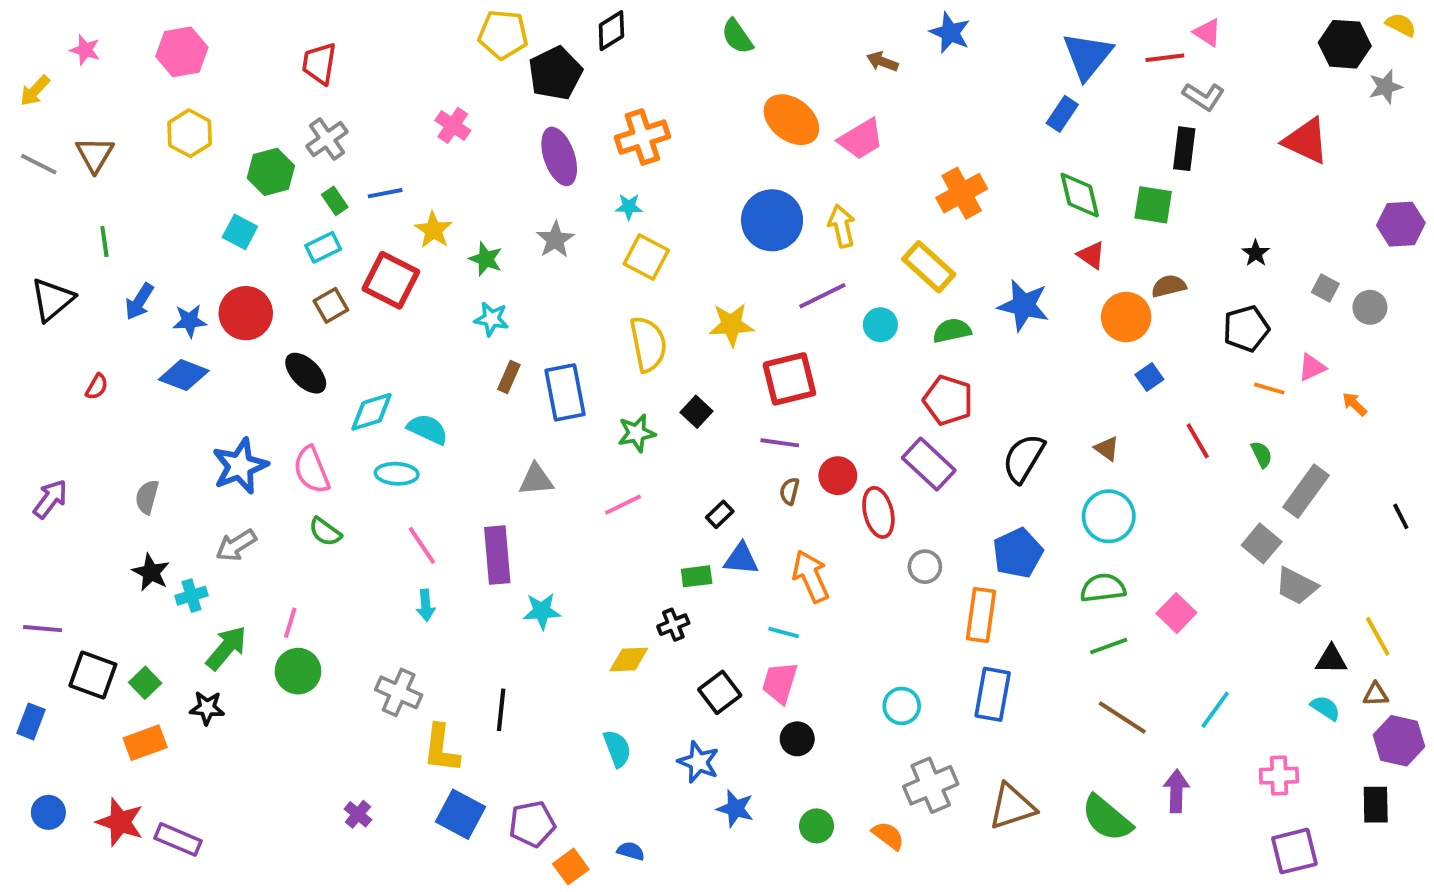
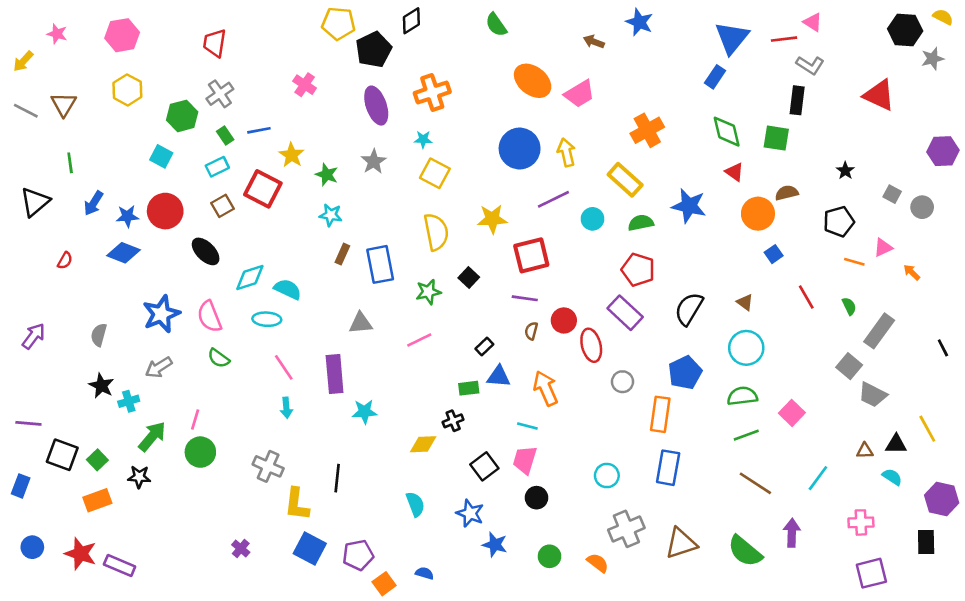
brown triangle: (1376, 694) -> (865, 451), moved

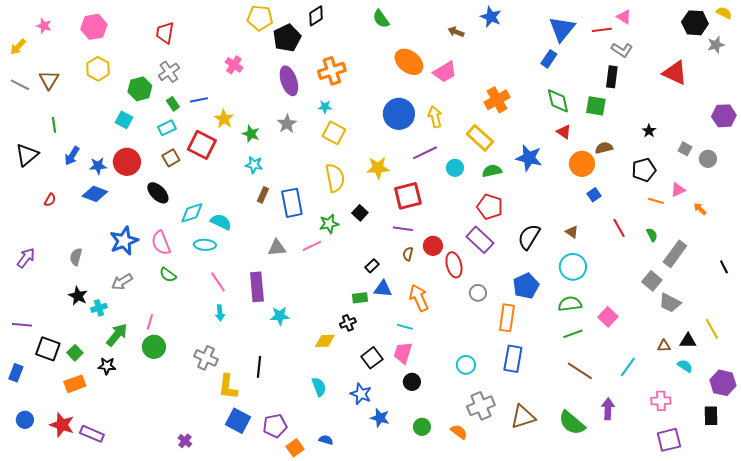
pink line: (419, 340) -> (312, 246), moved
purple cross: (241, 548) -> (185, 441), moved

